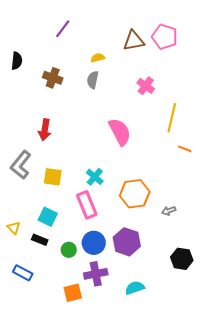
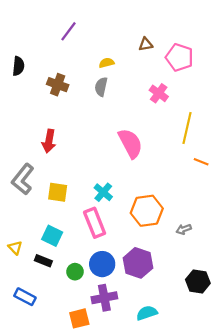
pink pentagon: (165, 37) -> (179, 57), moved
brown triangle: (134, 41) -> (146, 44), size x0.6

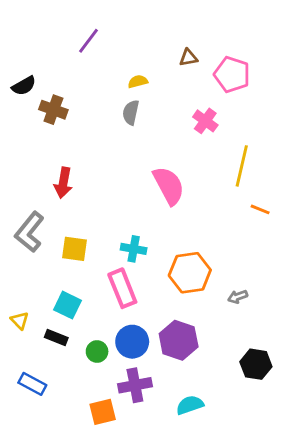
black semicircle: (18, 66) -> (24, 86), turned 54
brown cross: (58, 85) -> (53, 110), moved
cyan cross: (103, 192) -> (134, 249), turned -30

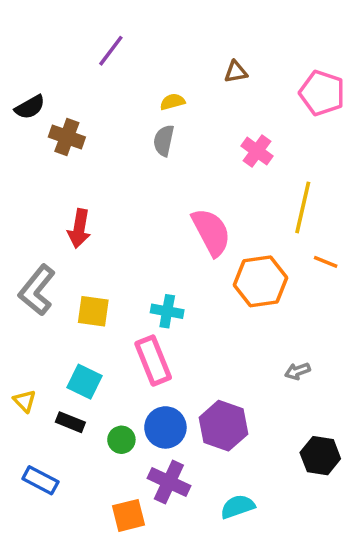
pink pentagon: (232, 74) -> (322, 93), moved
orange hexagon: (190, 273) -> (260, 281), moved
purple cross: (135, 385) -> (169, 482), turned 36

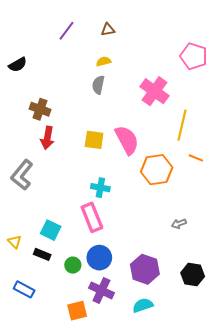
brown triangle: (236, 72) -> (108, 30), moved
brown cross: (67, 137) -> (40, 109), moved
pink cross: (257, 151) -> (154, 91), size x1.5
yellow square: (93, 311) -> (94, 140), moved
purple hexagon: (224, 426) -> (145, 269), moved

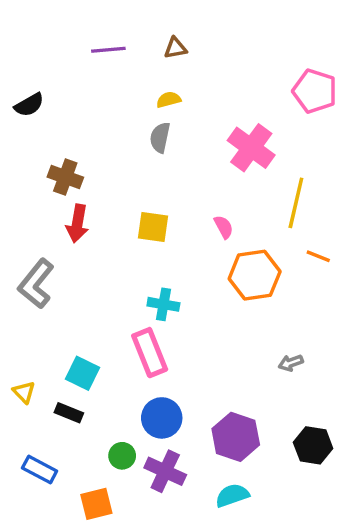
purple line: (66, 31) -> (108, 50), turned 48
pink semicircle: (127, 140) -> (224, 227), moved, size x0.5
green circle: (73, 265) -> (122, 456), moved
orange square: (77, 311) -> (96, 504), moved

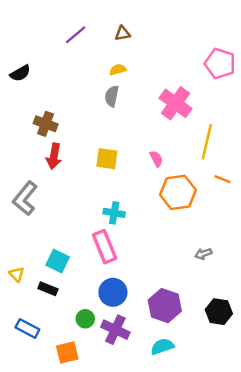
purple line: (108, 50) -> (76, 35), turned -35

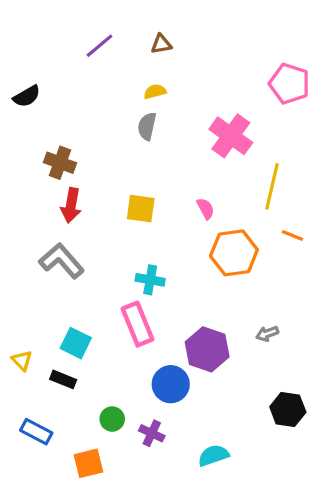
gray L-shape: (25, 198) -> (62, 261), moved, turned 100
blue circle: (113, 292) -> (171, 384), moved
purple hexagon: (165, 306) -> (207, 349), moved
purple cross: (115, 330) -> (152, 433), size x0.7

